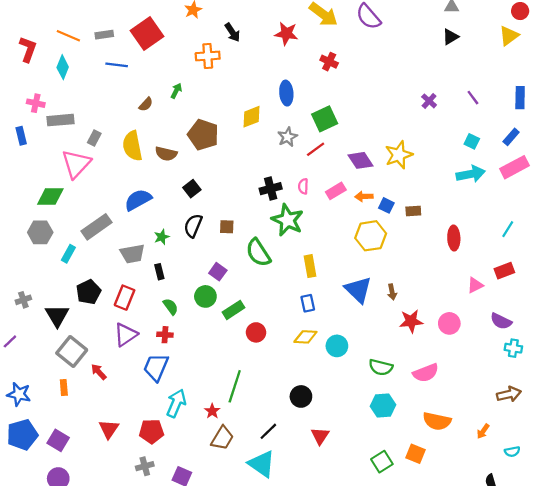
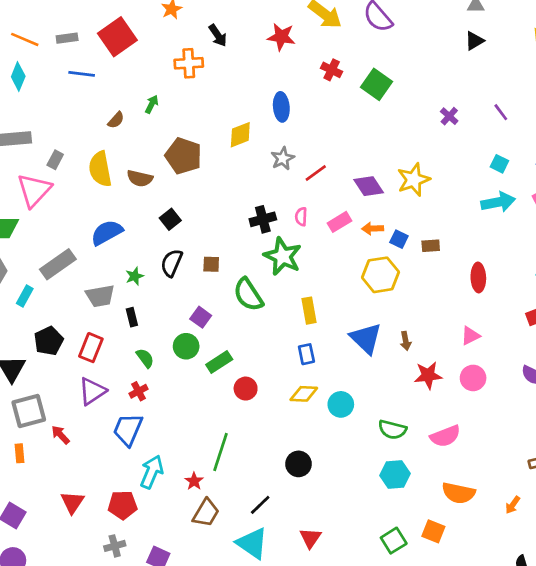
green square: (325, 119) -> (377, 84), moved, turned -30
pink triangle: (475, 285) -> (470, 336), moved
red cross: (165, 335) -> (138, 391), turned -32
gray square: (72, 352) -> (29, 411), turned 36
red triangle: (320, 436) -> (310, 538), moved

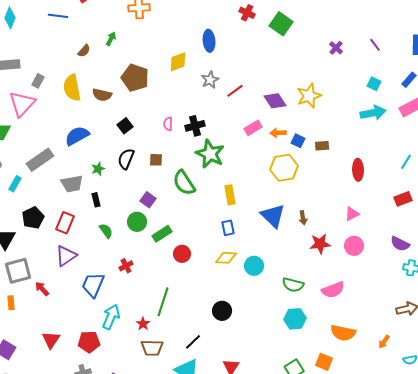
pink semicircle: (301, 217) -> (168, 124), moved
red cross: (138, 391) -> (126, 266), moved
brown trapezoid: (206, 513) -> (152, 348), turned 60

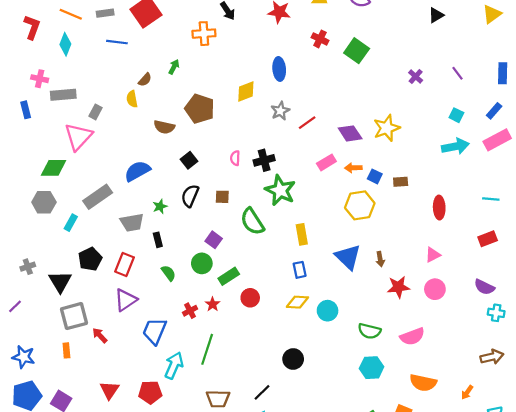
yellow semicircle: (72, 88) -> (132, 99), moved, size x0.6
cyan line: (406, 162) -> (491, 199), turned 63
green line: (163, 302) -> (207, 349), moved
red star: (143, 324) -> (213, 304), moved

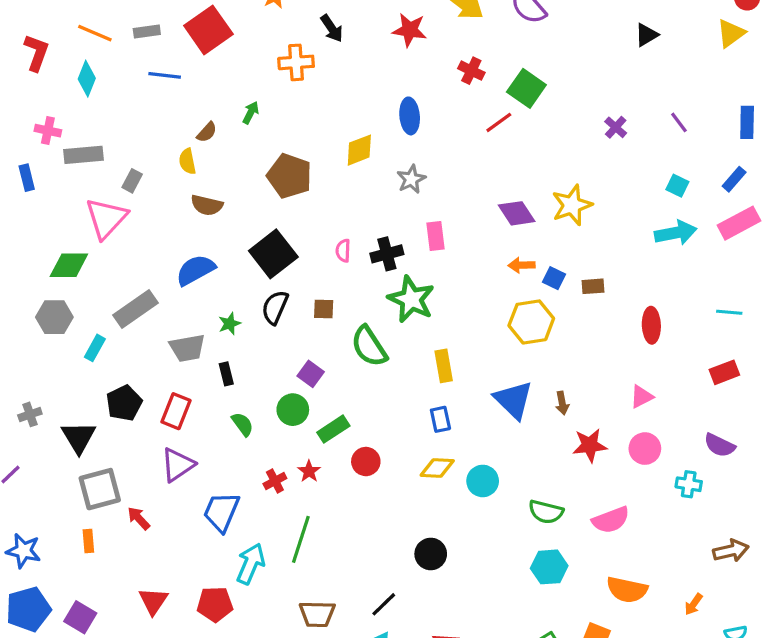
red line: (307, 123) -> (499, 122), moved
brown semicircle: (164, 127) -> (207, 205), moved
black square: (189, 160) -> (273, 254), size x1.8
pink rectangle: (326, 162) -> (436, 236), moved, turned -66
cyan cross: (496, 313) -> (689, 484), moved

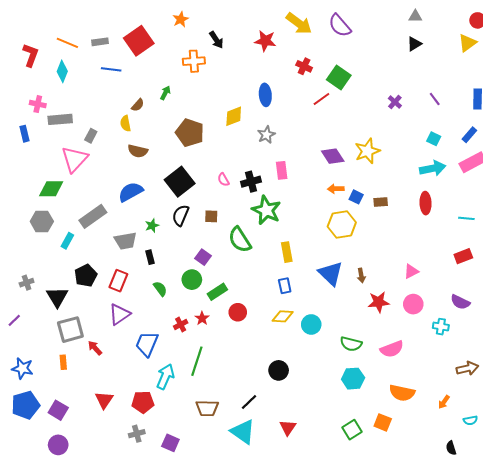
pink semicircle: (343, 251) -> (223, 180), turned -32
red ellipse: (651, 325) -> (426, 203), moved

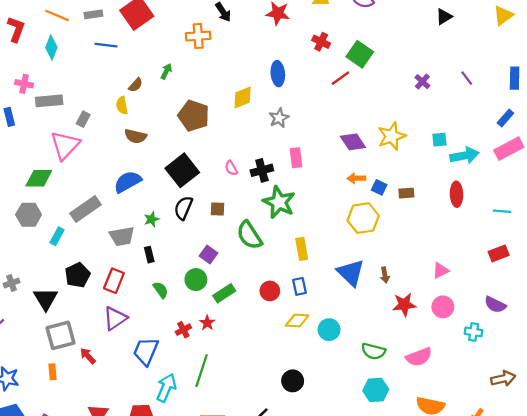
cyan square: (434, 139) -> (439, 140), moved, turned -32
red circle: (238, 312) -> (270, 291), moved

